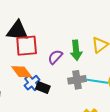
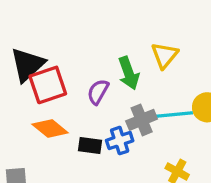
black triangle: (18, 31) -> (28, 65), turned -35
blue cross: (32, 83) -> (120, 141), moved, turned 35

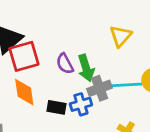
green arrow: (129, 73) -> (86, 68), moved
purple semicircle: (98, 92) -> (65, 64), turned -60
orange diamond: (50, 129) -> (24, 92), turned 40

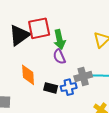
red square: (24, 56) -> (39, 28), moved
green arrow: (86, 68) -> (60, 39), moved

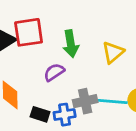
green arrow: (60, 39) -> (71, 44), moved
purple semicircle: (59, 57) -> (54, 72), turned 77

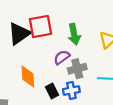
gray cross: (85, 101) -> (77, 69), moved
black rectangle: (40, 114) -> (52, 91), turned 48

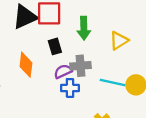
purple semicircle: (62, 57) -> (63, 71), moved
black rectangle: (52, 91) -> (55, 46), moved

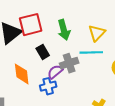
cyan line: (112, 82) -> (91, 52), moved
blue cross: (70, 88) -> (48, 86), moved

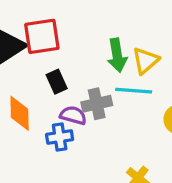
green arrow: (64, 30) -> (117, 55), moved
purple semicircle: (55, 72) -> (73, 115), turned 49

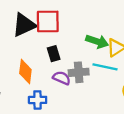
green arrow: (117, 55) -> (97, 41), turned -70
blue cross: (60, 137) -> (38, 100), moved

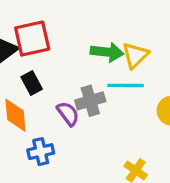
black rectangle: (54, 54) -> (32, 83), moved
purple semicircle: (62, 78) -> (68, 114), turned 42

